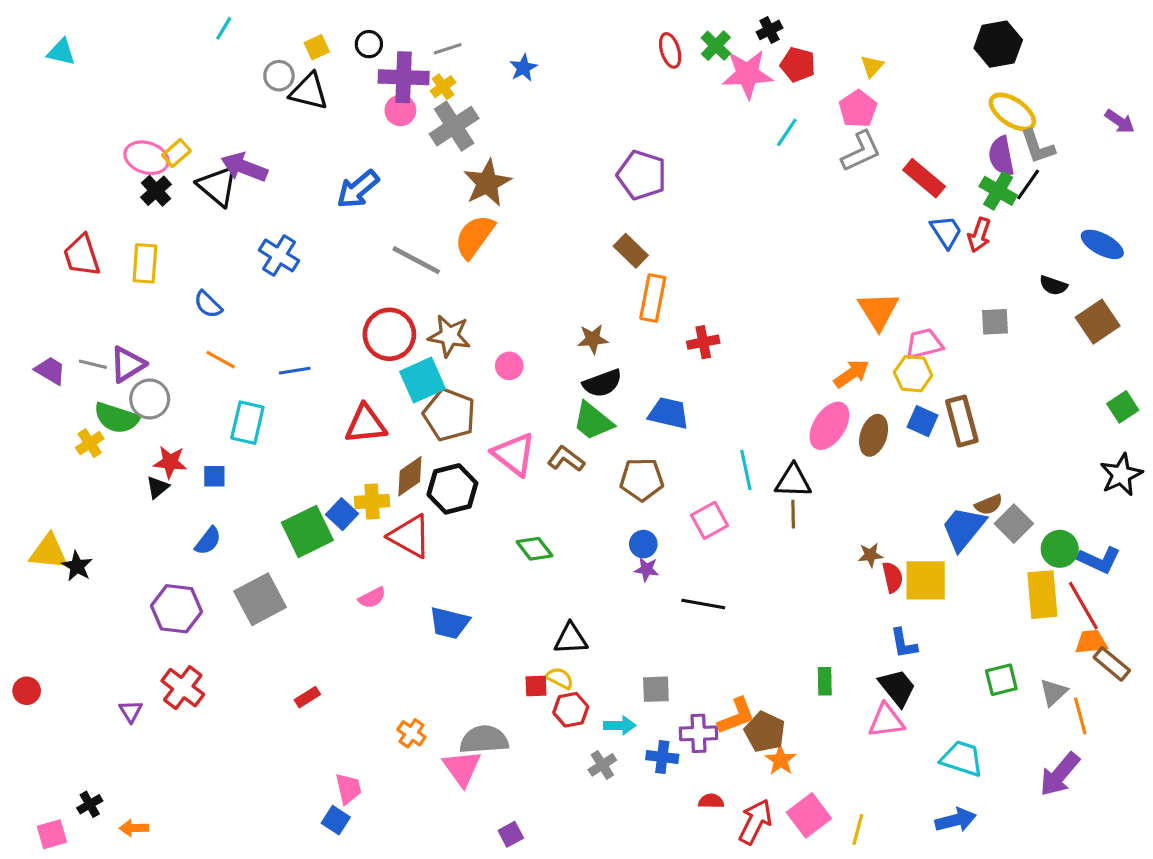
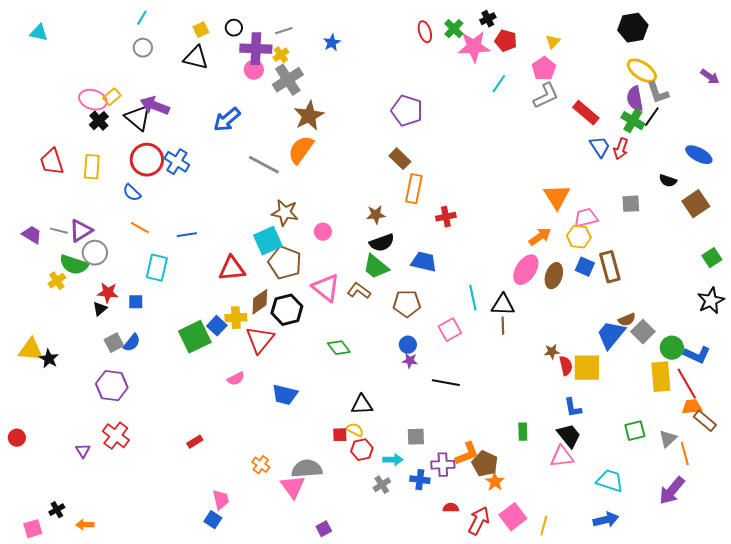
gray circle: (279, 76) -> (143, 48), moved
red circle: (389, 334) -> (147, 160), moved
red triangle: (410, 536) -> (260, 340), turned 40
gray square: (260, 599) -> (114, 343), moved, size x0.6

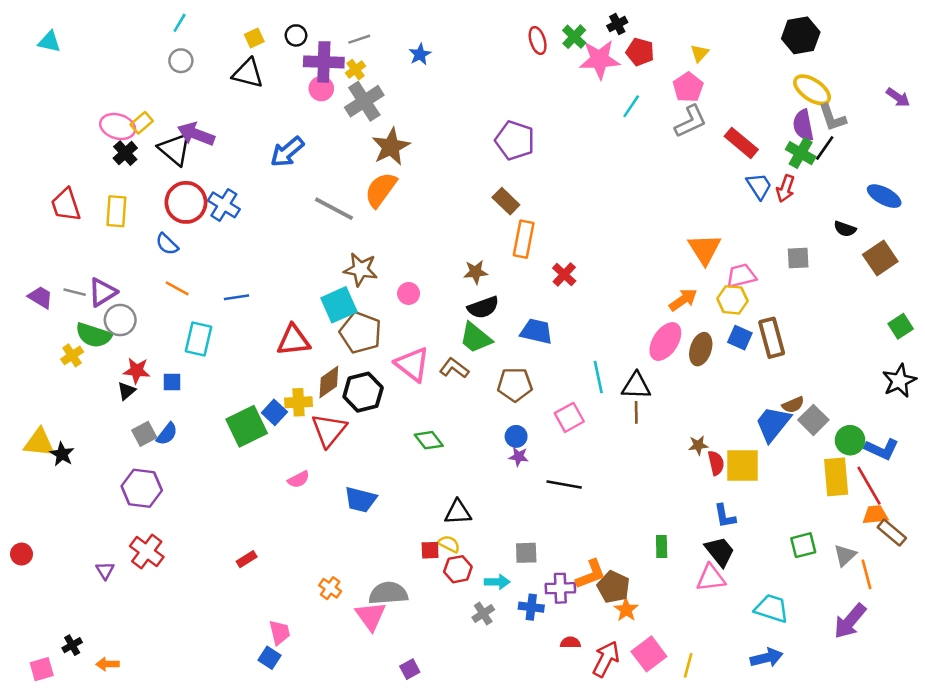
red cross: (446, 217) -> (564, 274), turned -36

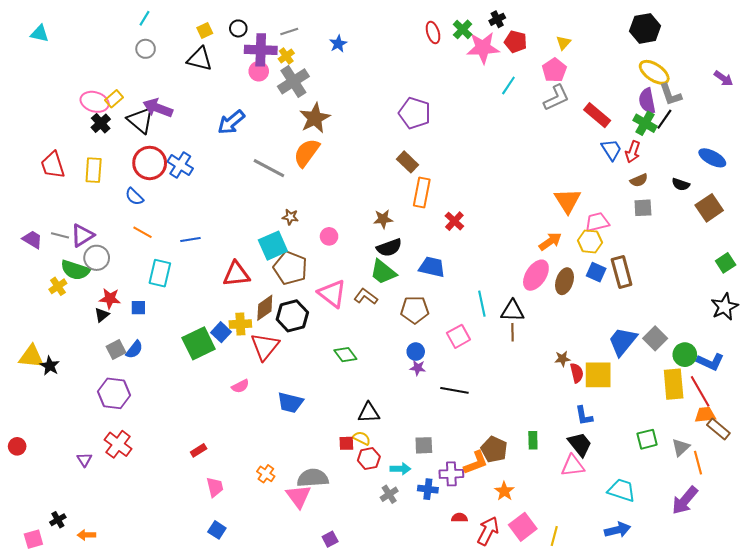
brown star: (360, 269) -> (290, 217), size x0.6
brown semicircle: (793, 405) -> (639, 180), moved
brown pentagon: (613, 587) -> (494, 449), moved
pink trapezoid: (280, 632) -> (215, 487), moved

